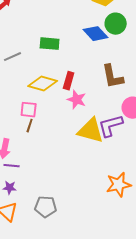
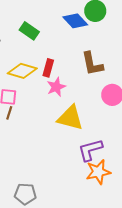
green rectangle: (50, 44) -> (29, 31), turned 30
pink star: (77, 100) -> (56, 87), turned 30
purple L-shape: (111, 126) -> (90, 150), moved

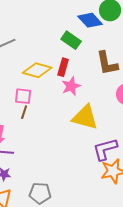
green rectangle: (29, 31) -> (71, 40), moved

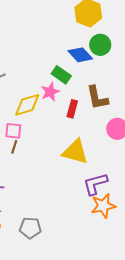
red rectangle: (63, 67) -> (72, 109), moved
yellow diamond: (37, 70) -> (27, 105), turned -32
pink star: (71, 86) -> (50, 92), moved

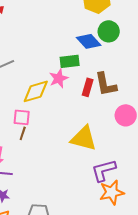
green rectangle: (61, 75) -> (70, 61), turned -42
red rectangle: (72, 109) -> (88, 87), moved

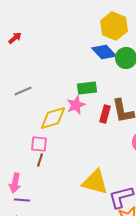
blue diamond: (89, 41) -> (104, 52), moved
yellow triangle: (84, 138) -> (95, 182), moved

